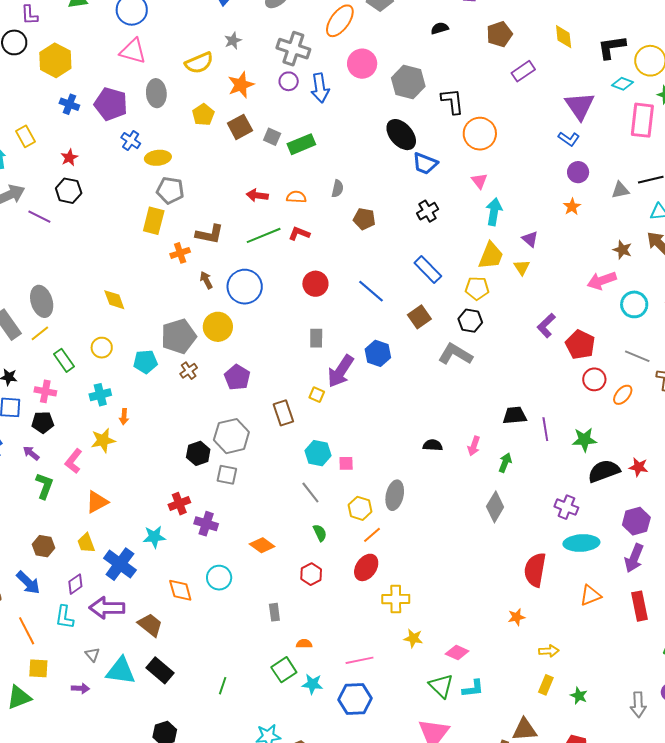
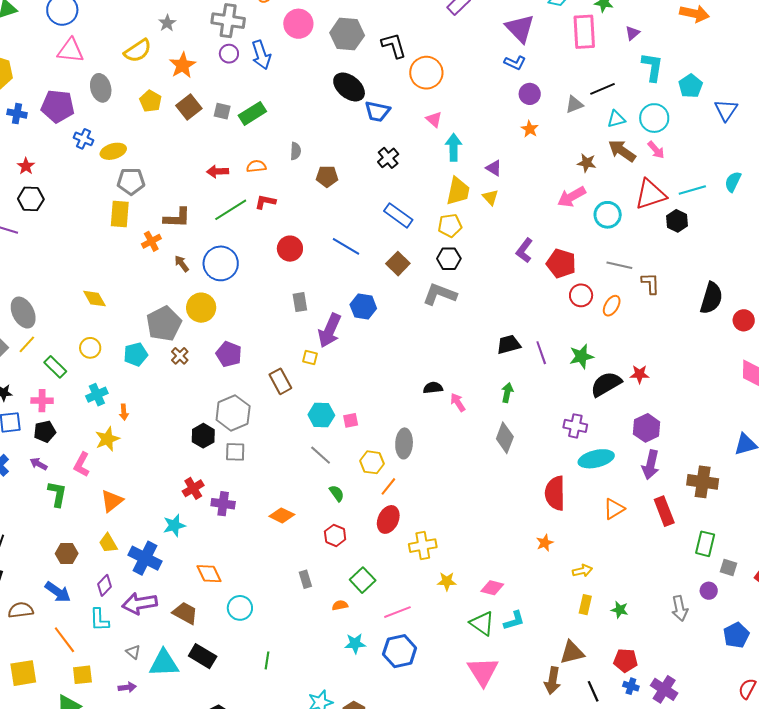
pink arrow: (474, 446) -> (458, 402), moved, turned 138
cyan circle: (219, 578) -> (240, 608), moved
green square: (284, 670) -> (363, 580), moved

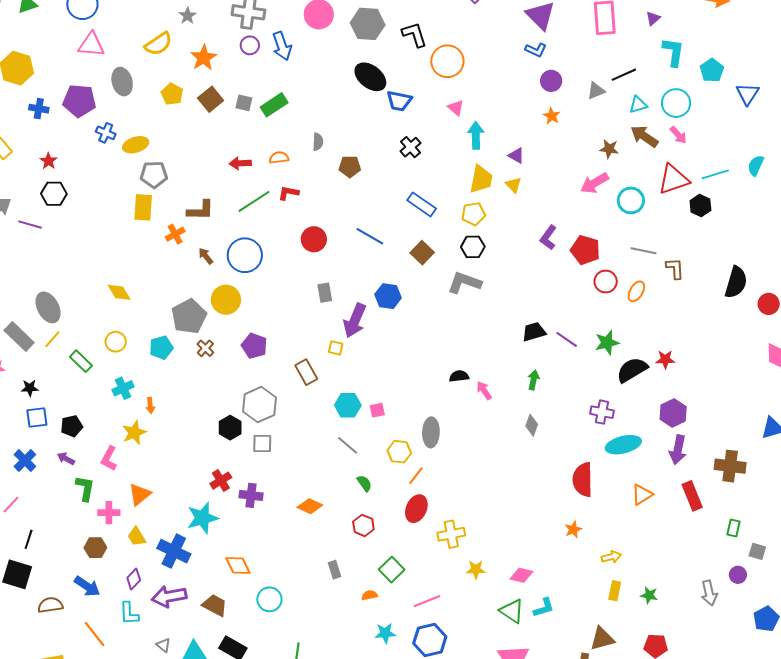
purple line: (541, 353) -> (567, 339), turned -35
pink cross: (42, 401) -> (109, 513), moved
gray diamond: (505, 438) -> (532, 425), size x0.7
cyan star: (174, 525) -> (202, 518), size x1.4
green rectangle: (705, 544) -> (734, 528), size x0.7

